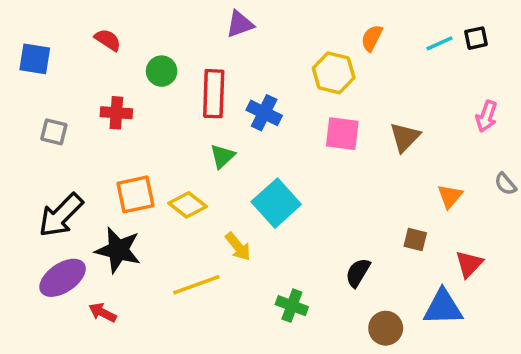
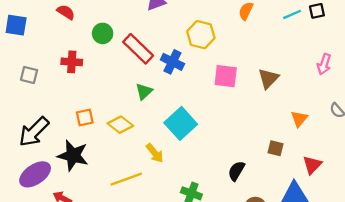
yellow hexagon: (334, 73) -> (201, 35), moved
red rectangle: (214, 94) -> (138, 49), turned -48
orange square: (136, 194) -> (85, 118), size x0.7

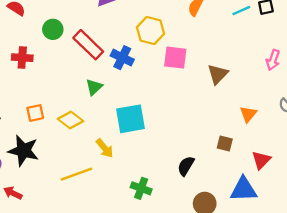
pink square: (226, 76) -> (175, 58), moved
cyan square: (181, 123) -> (131, 119), turned 32

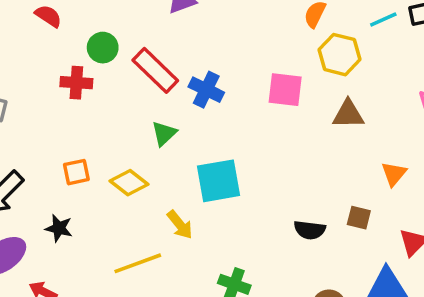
yellow hexagon: (151, 31) -> (339, 55), moved
red cross: (22, 58) -> (76, 83), moved
brown triangle: (218, 74) -> (348, 114), turned 45
black star: (23, 151) -> (59, 228), size x0.6
black semicircle: (186, 166) -> (310, 230), moved, turned -114

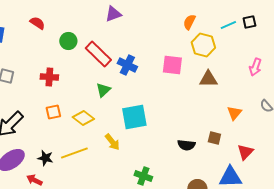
red cross: (76, 83) -> (49, 77), moved
black star: (59, 228) -> (45, 158), moved
yellow line: (138, 263) -> (74, 153), moved

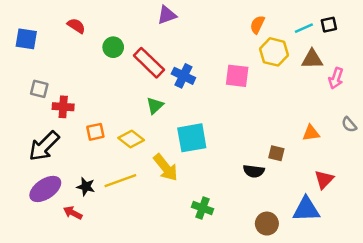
red cross: (49, 77) -> (63, 107), moved
brown triangle: (208, 79) -> (312, 59), moved
orange triangle: (234, 113) -> (311, 133), turned 42
brown square: (214, 138) -> (276, 153), moved
yellow arrow: (112, 142) -> (166, 168), size x1.4

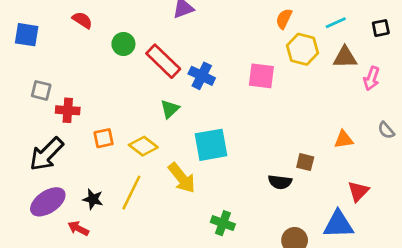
black square: (329, 25) -> (381, 28), moved
yellow line: (120, 181) -> (131, 193), turned -44

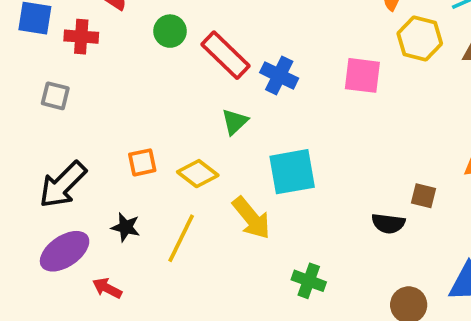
red cross: (68, 110) -> (81, 37), moved
black star: (93, 199) -> (126, 227), moved

